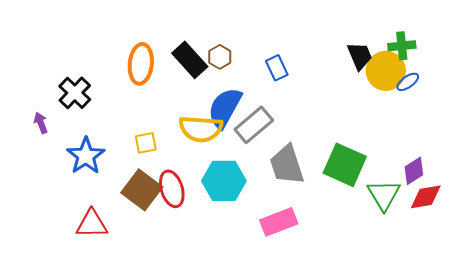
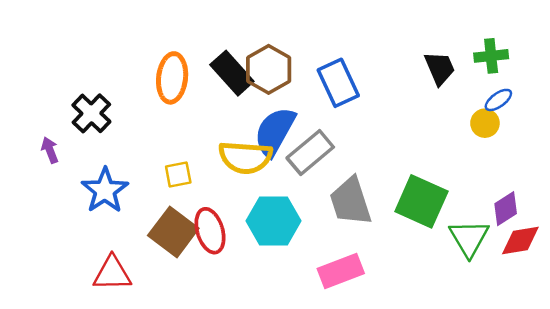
brown hexagon: (220, 57) -> (269, 69), size x1.6
blue rectangle: (277, 68) -> (338, 83), size x1.5
yellow circle: (386, 71) -> (485, 123), moved, size x0.6

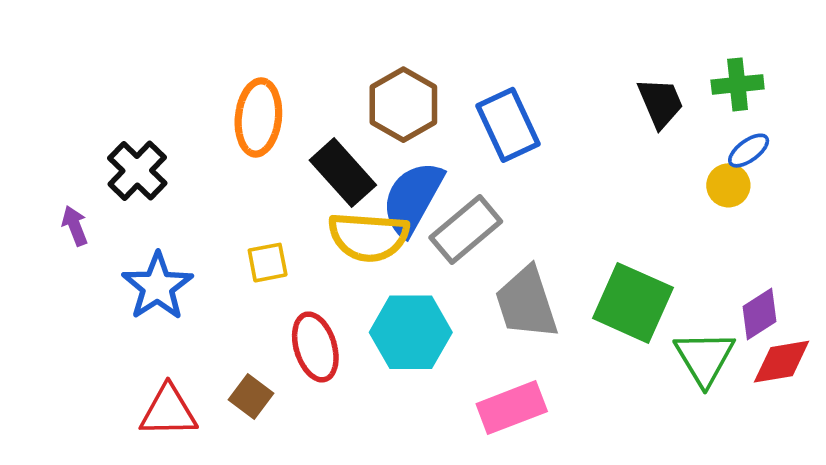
black rectangle: (232, 73) -> (343, 173), moved
brown square: (173, 232) -> (251, 397), moved, size x0.6

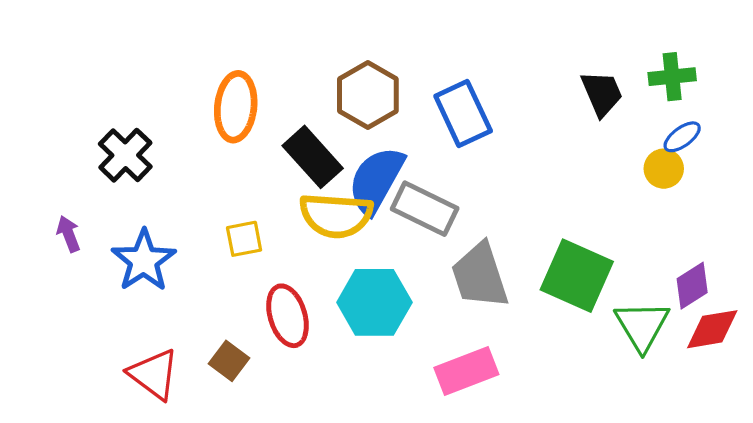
purple arrow: (75, 226) -> (68, 234), moved
gray rectangle: (466, 229) -> (425, 209), turned 66
red triangle: (168, 411) -> (154, 374), turned 38

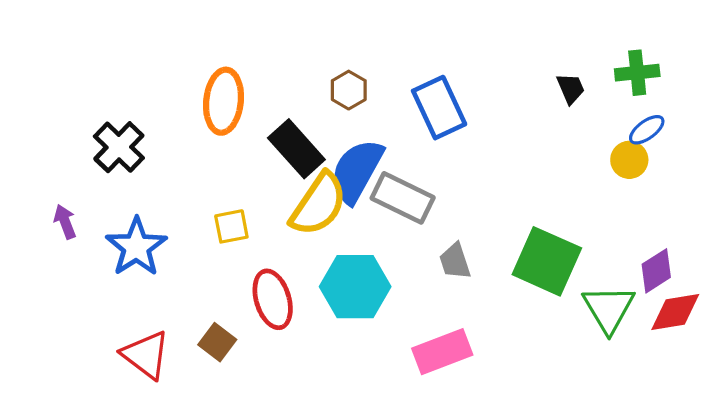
black trapezoid: (602, 93) -> (571, 89), size x0.7
brown hexagon: (368, 95) -> (349, 90), size x0.6
yellow semicircle: (336, 215) -> (319, 204), turned -60
gray trapezoid: (480, 276) -> (455, 261), size x0.6

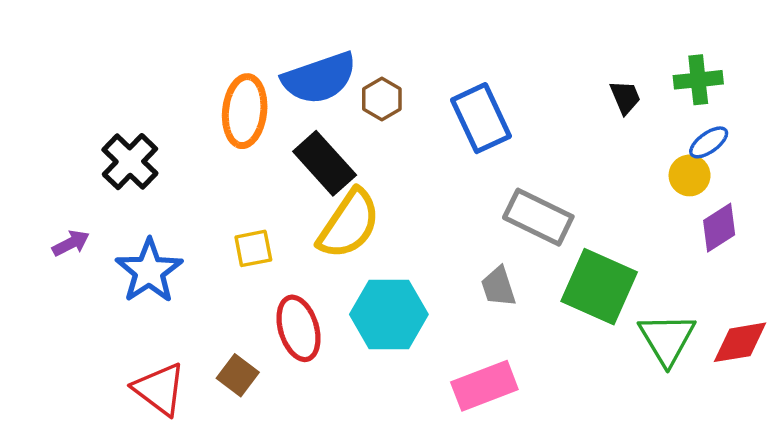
blue semicircle: (357, 171) -> (319, 78), moved, turned -138
gray rectangle: (403, 198) -> (538, 217), moved
purple arrow: (65, 222) -> (71, 243), turned 84
purple diamond: (656, 271) -> (719, 228), moved

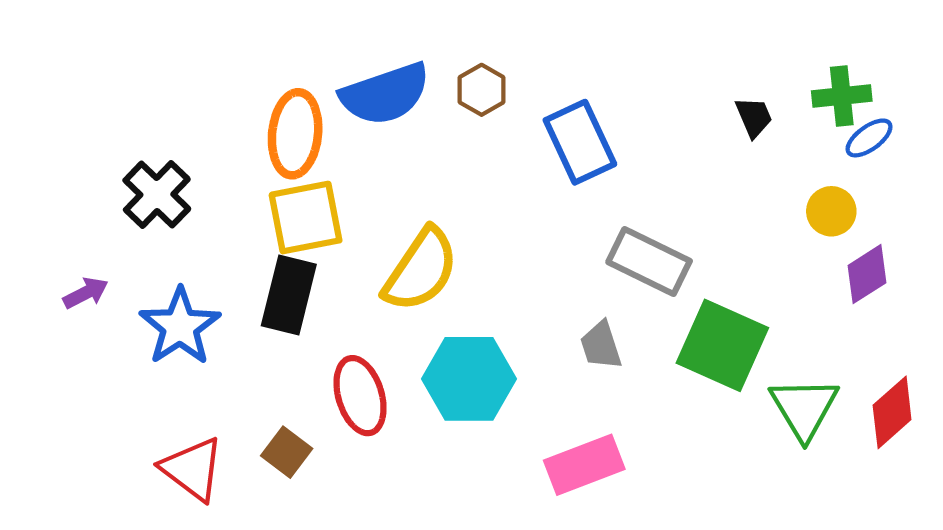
brown hexagon: (382, 99) -> (482, 90), moved
blue ellipse: (709, 142) -> (869, 138), moved
black rectangle: (325, 163) -> (289, 295), moved, turned 56
yellow square: (253, 248) -> (306, 218), moved, size x1.6
red diamond: (740, 342) -> (892, 412), turned -32

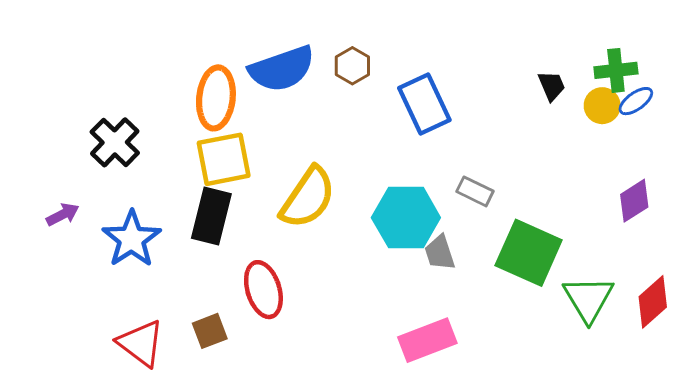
yellow circle: (831, 211) -> (602, 106), moved
gray rectangle: (649, 262) -> (475, 191), size x0.6
cyan hexagon: (469, 379) -> (406, 218), moved
brown square: (287, 452) -> (210, 331), turned 32

